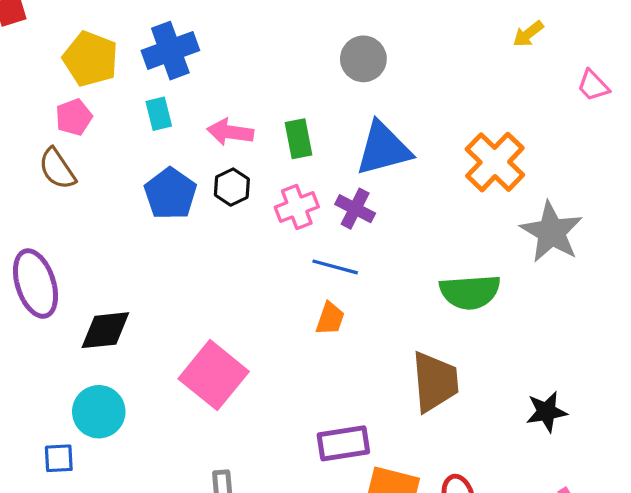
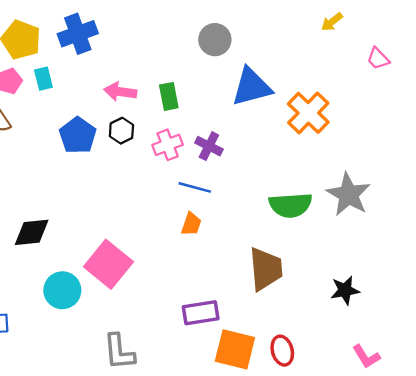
cyan rectangle: (159, 114) -> (43, 79), moved
blue triangle: (383, 149) -> (252, 87), moved
gray star: (551, 232) -> (348, 195), moved
cyan circle: (99, 412) -> (62, 290), moved

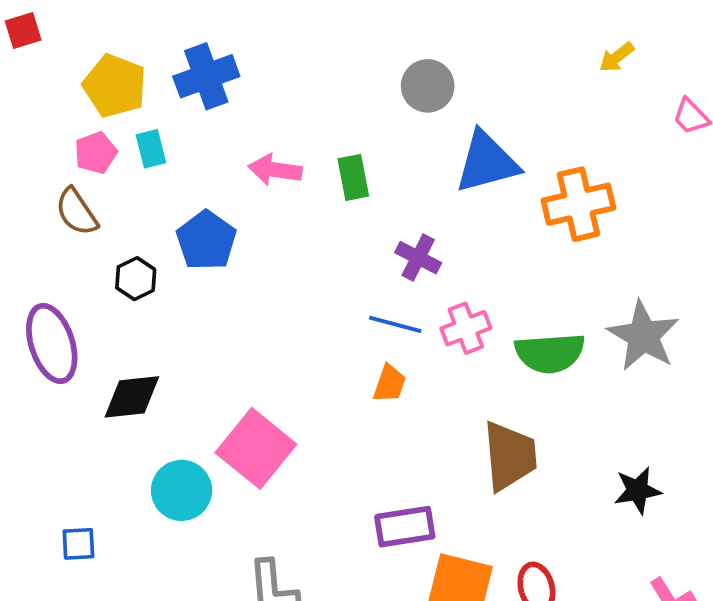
orange cross: (308, 113) -> (578, 204), turned 33
black hexagon: (121, 131) -> (136, 279), moved
pink cross: (168, 145) -> (466, 328), moved

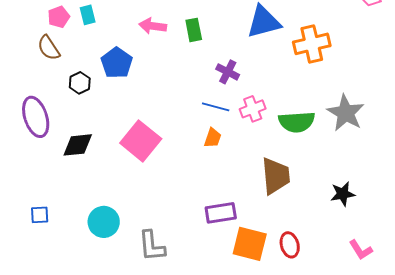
pink square: (256, 448) -> (141, 141), moved
cyan circle: (182, 490) -> (104, 222), moved
blue square: (78, 544) -> (40, 215), moved

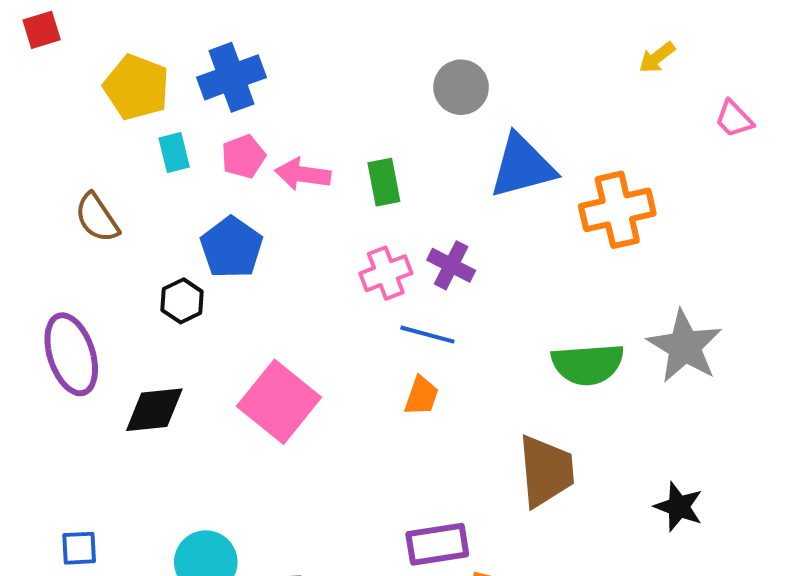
pink pentagon: (59, 17) -> (243, 156), moved
black hexagon: (80, 83) -> (182, 301), moved
pink cross: (253, 109) -> (386, 273), moved
black star: (343, 194) -> (679, 507), turned 30

